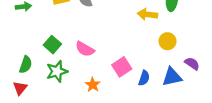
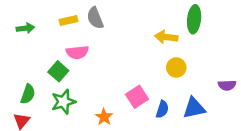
yellow circle: (167, 41) -> (176, 67), moved
pink semicircle: (85, 49) -> (77, 52), moved, turned -36
purple semicircle: (192, 64) -> (227, 85), moved, turned 144

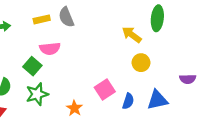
yellow arrow: (166, 37) -> (132, 35), turned 30

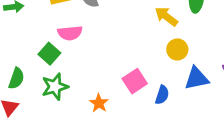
blue triangle: (157, 100) -> (197, 78), moved

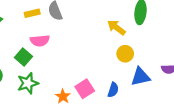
pink square: (135, 81) -> (85, 89), moved

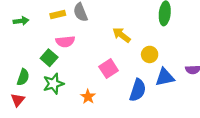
yellow arrow: (116, 27) -> (121, 35), moved
pink square: (85, 89) -> (109, 69), moved
blue semicircle: (113, 90) -> (138, 90), size x1.5

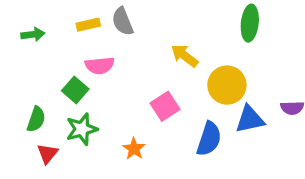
yellow circle: (150, 54) -> (227, 85), size x1.5
red triangle: (18, 100) -> (48, 154), moved

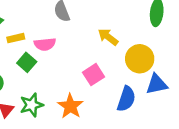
yellow rectangle: (88, 25) -> (16, 38), moved
green star: (82, 129) -> (32, 105), moved
orange star: (134, 149) -> (70, 106), size x1.5

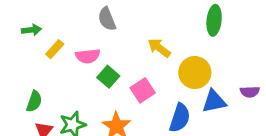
yellow rectangle: (16, 38) -> (55, 49), turned -35
green square: (27, 62) -> (108, 77), moved

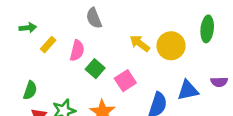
green ellipse: (214, 20) -> (207, 29), moved
pink semicircle: (88, 56) -> (77, 51), turned -70
yellow circle: (195, 73) -> (171, 46), moved

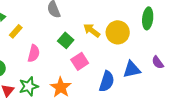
pink semicircle: (77, 51) -> (34, 53), moved
green square: (95, 69) -> (66, 40), moved
purple semicircle: (219, 82) -> (158, 62), turned 56

